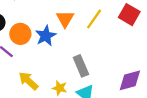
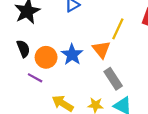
orange triangle: (65, 19) -> (101, 50), moved

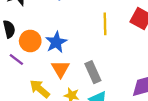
yellow line: (118, 29) -> (105, 24), turned -35
orange triangle: (101, 50) -> (60, 69), moved

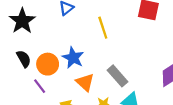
yellow line: (105, 24) -> (103, 28), moved
purple line: (16, 60) -> (40, 86), turned 32

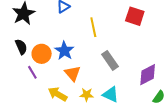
gray rectangle: (117, 76) -> (110, 60), moved

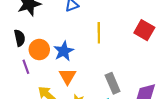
gray rectangle: (110, 60) -> (113, 83), moved

